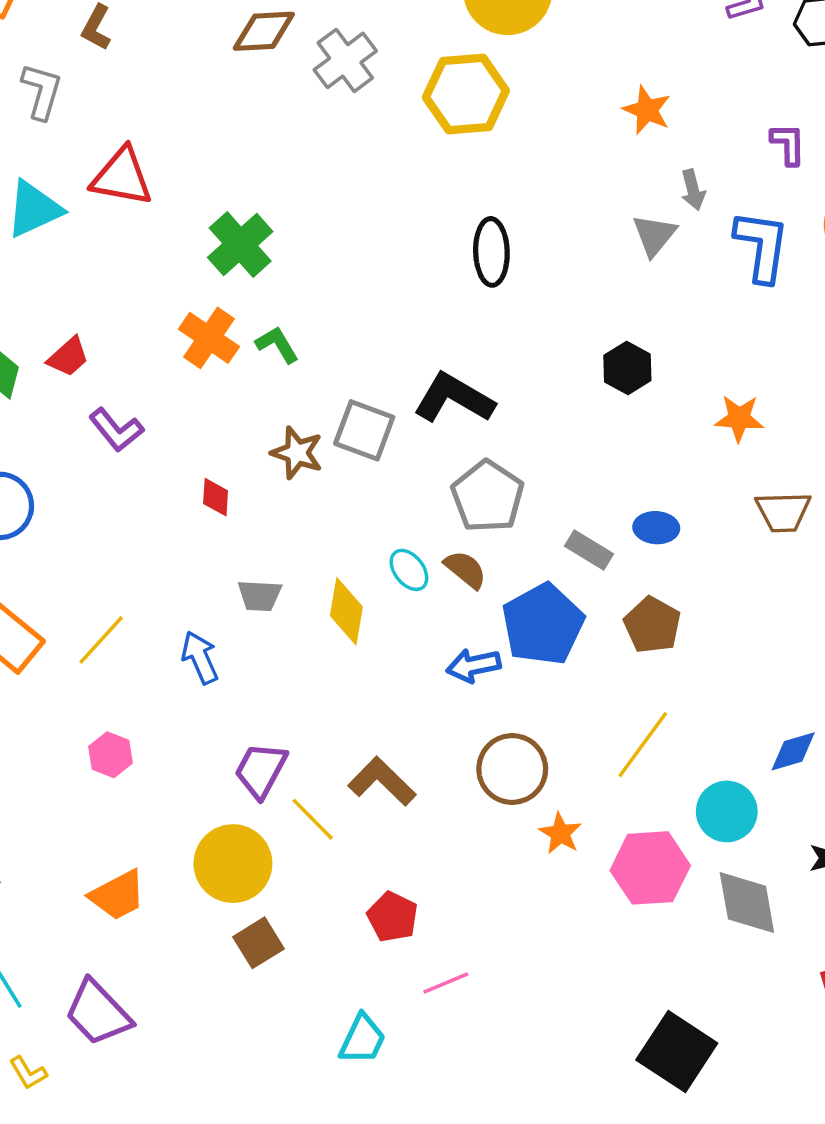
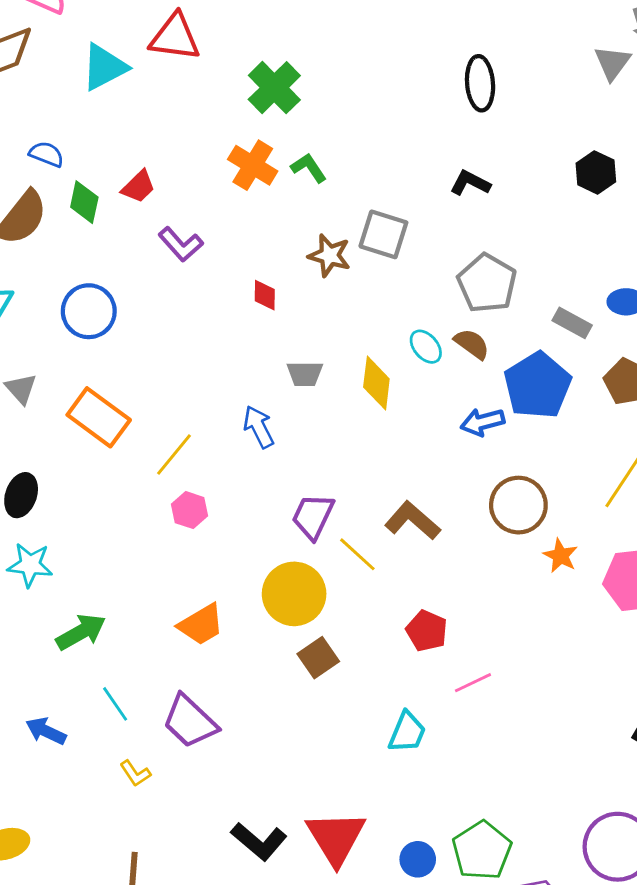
black L-shape: (454, 398) -> (470, 183), moved, size x0.6
yellow line: (101, 640) -> (174, 454), moved

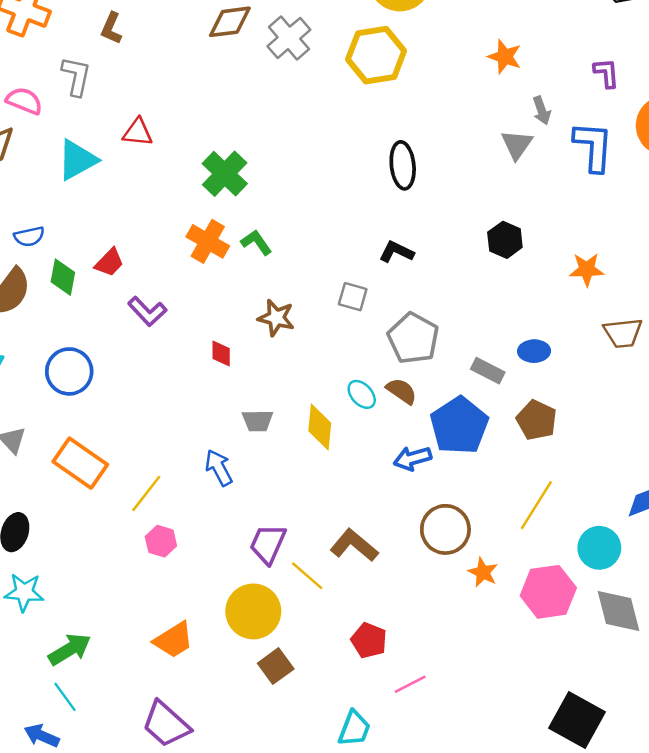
red triangle: (175, 37) -> (138, 132), size x0.7
blue semicircle: (47, 154) -> (29, 236), turned 148
gray square: (383, 234) -> (353, 297), moved, size x0.7
cyan line: (115, 704) -> (65, 697), moved

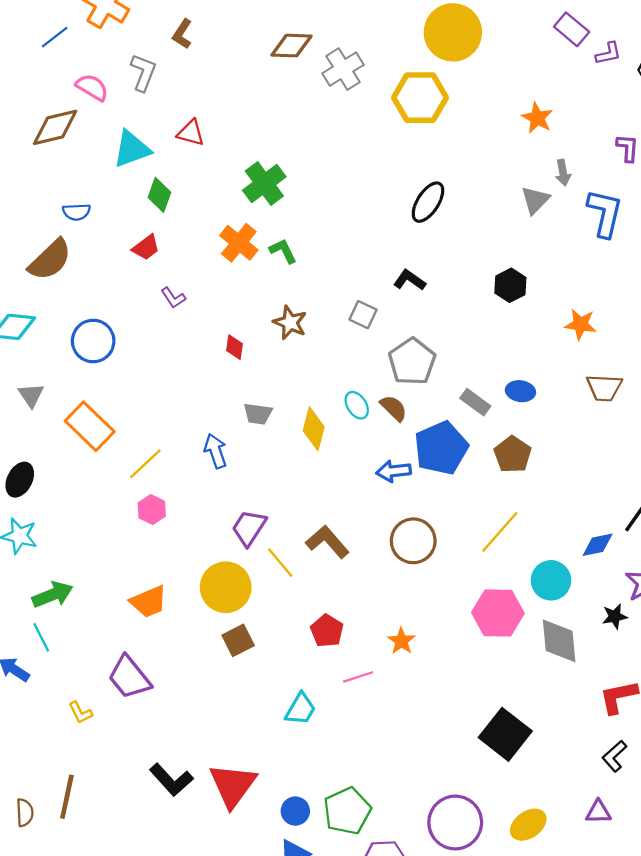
black ellipse: (403, 165) -> (428, 202), turned 30
green diamond: (63, 277) -> (159, 195), moved
purple L-shape: (147, 311) -> (173, 298), size x0.7
orange star: (483, 572) -> (401, 641), moved

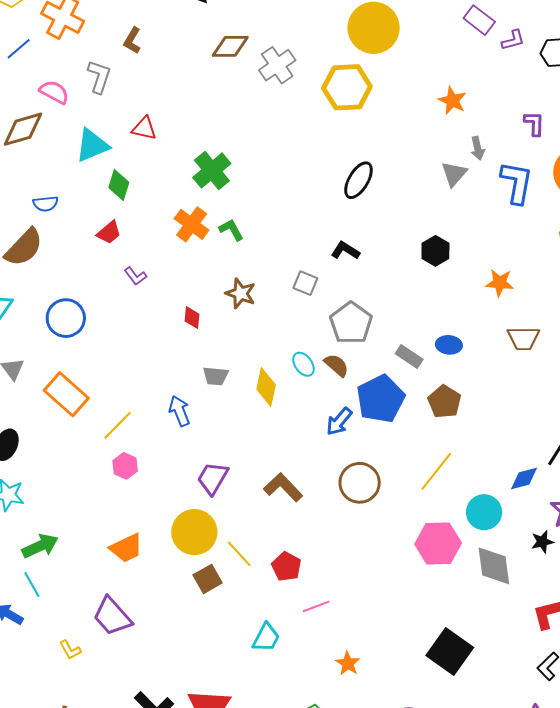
blue arrow: (394, 471) -> (339, 421), turned -40
yellow line: (280, 563) -> (239, 554), moved
orange star: (401, 641) -> (348, 663), moved

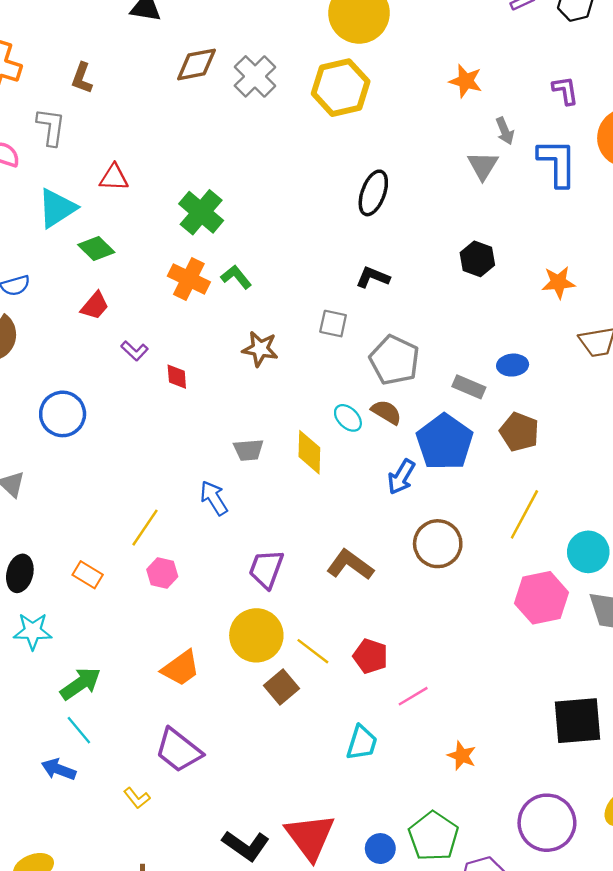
green diamond: (119, 185) -> (96, 248), turned -52
red diamond: (192, 318) -> (177, 377), moved
orange rectangle: (66, 394) -> (88, 575), moved, size x0.6
black square: (450, 651) -> (577, 721), turned -30

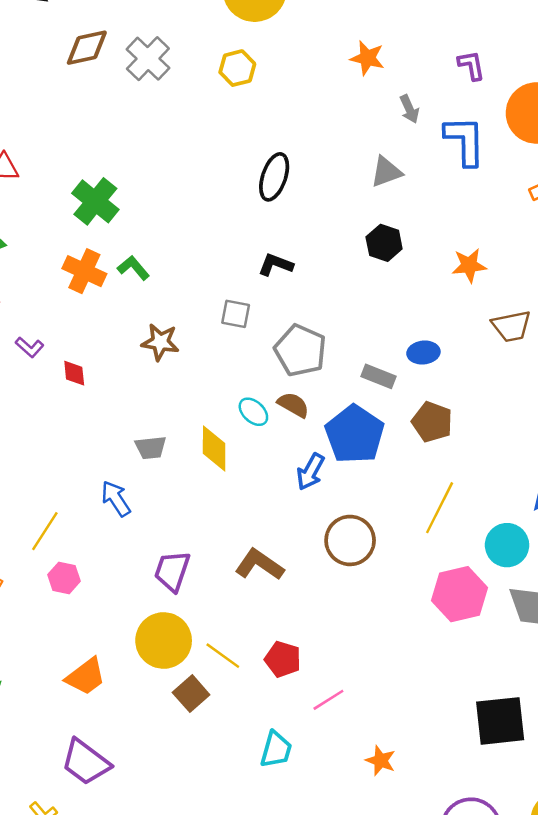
yellow hexagon: (341, 88) -> (237, 68), size x0.6
gray triangle: (483, 166) -> (386, 172), moved, turned 40

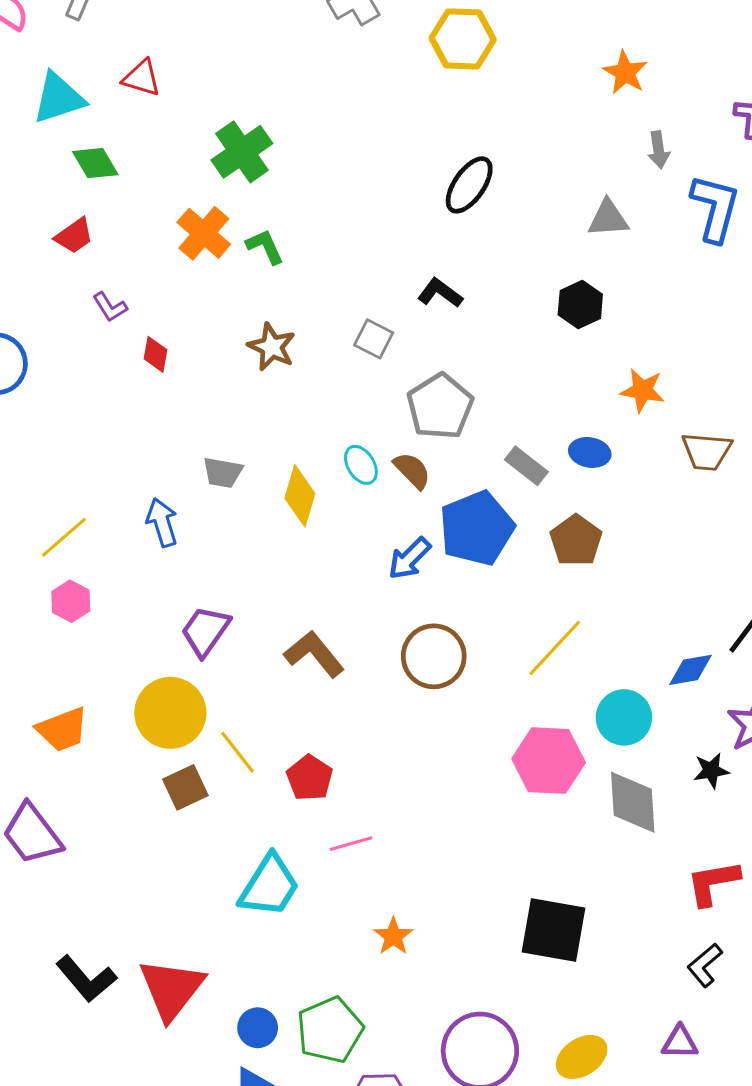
yellow hexagon: (237, 68) -> (463, 39), size x1.4
orange star: (469, 265) -> (643, 390), moved
cyan trapezoid: (276, 750) -> (269, 886), size x1.4

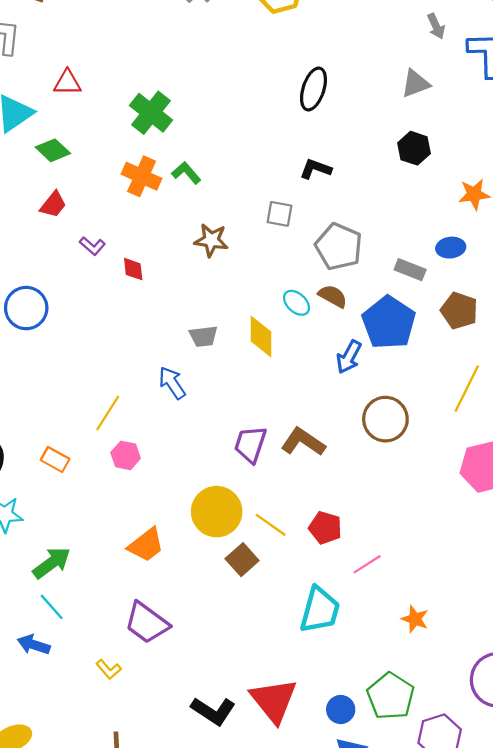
purple trapezoid: (205, 631) -> (250, 444), moved

